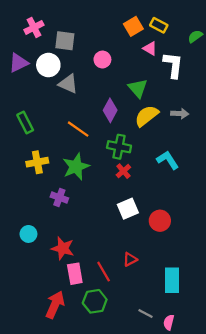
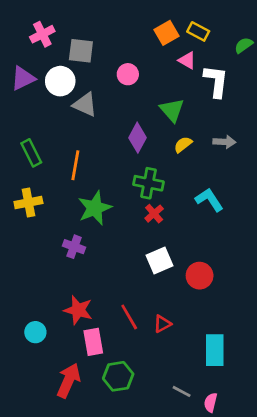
yellow semicircle: (147, 116) -> (183, 145), size x0.6
orange line: (78, 129) -> (75, 165), moved, turned 65
yellow cross: (37, 162) -> (28, 202), moved
cyan circle: (28, 234) -> (35, 332), moved
red line: (104, 272) -> (129, 317), moved

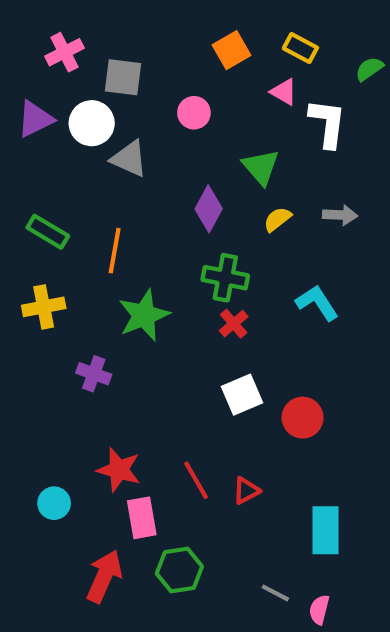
orange square: (166, 33) -> (232, 50), moved
green rectangle: (31, 153) -> (48, 232), turned -32
purple cross: (74, 247) -> (94, 374), moved

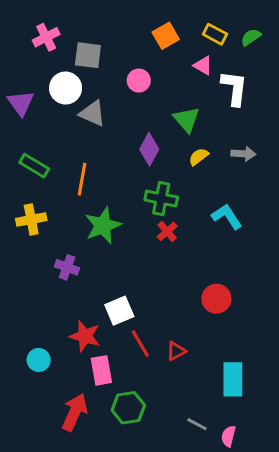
green semicircle: (369, 69) -> (251, 37), moved
purple triangle: (35, 119) -> (21, 103), moved, turned -40
white square: (242, 395) -> (119, 311), moved

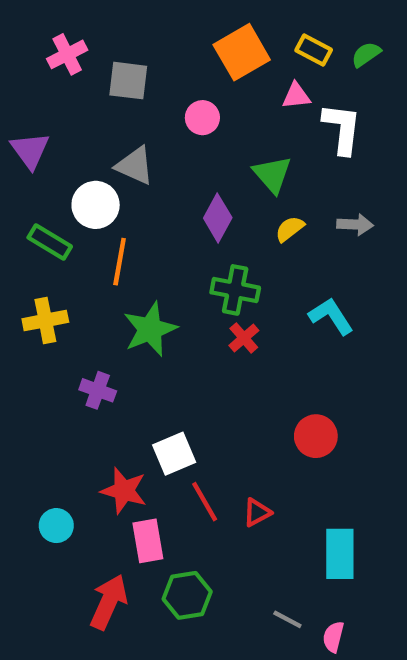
orange square: (166, 36) -> (242, 52), size x1.4
pink triangle: (203, 66) -> (296, 96), turned -36
white circle: (66, 88) -> (96, 205), moved

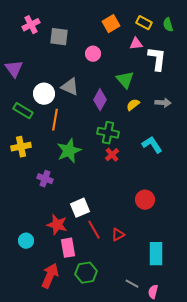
orange square: (242, 52) -> (111, 24), size x0.7
green semicircle: (366, 54) -> (168, 25), turned -72
gray triangle: (135, 166) -> (70, 87), moved

